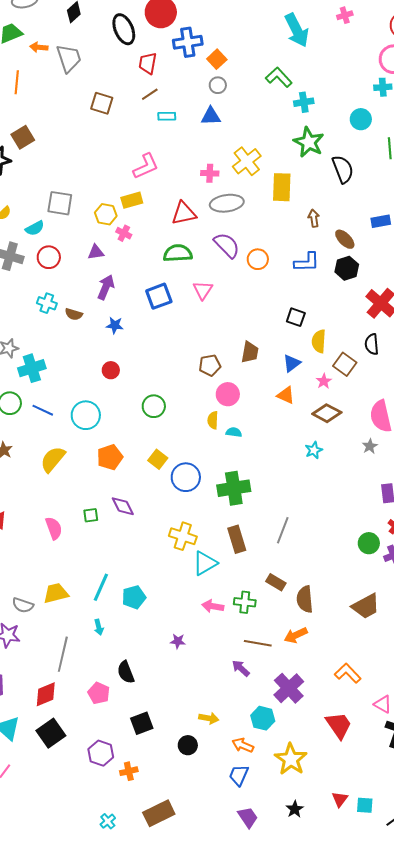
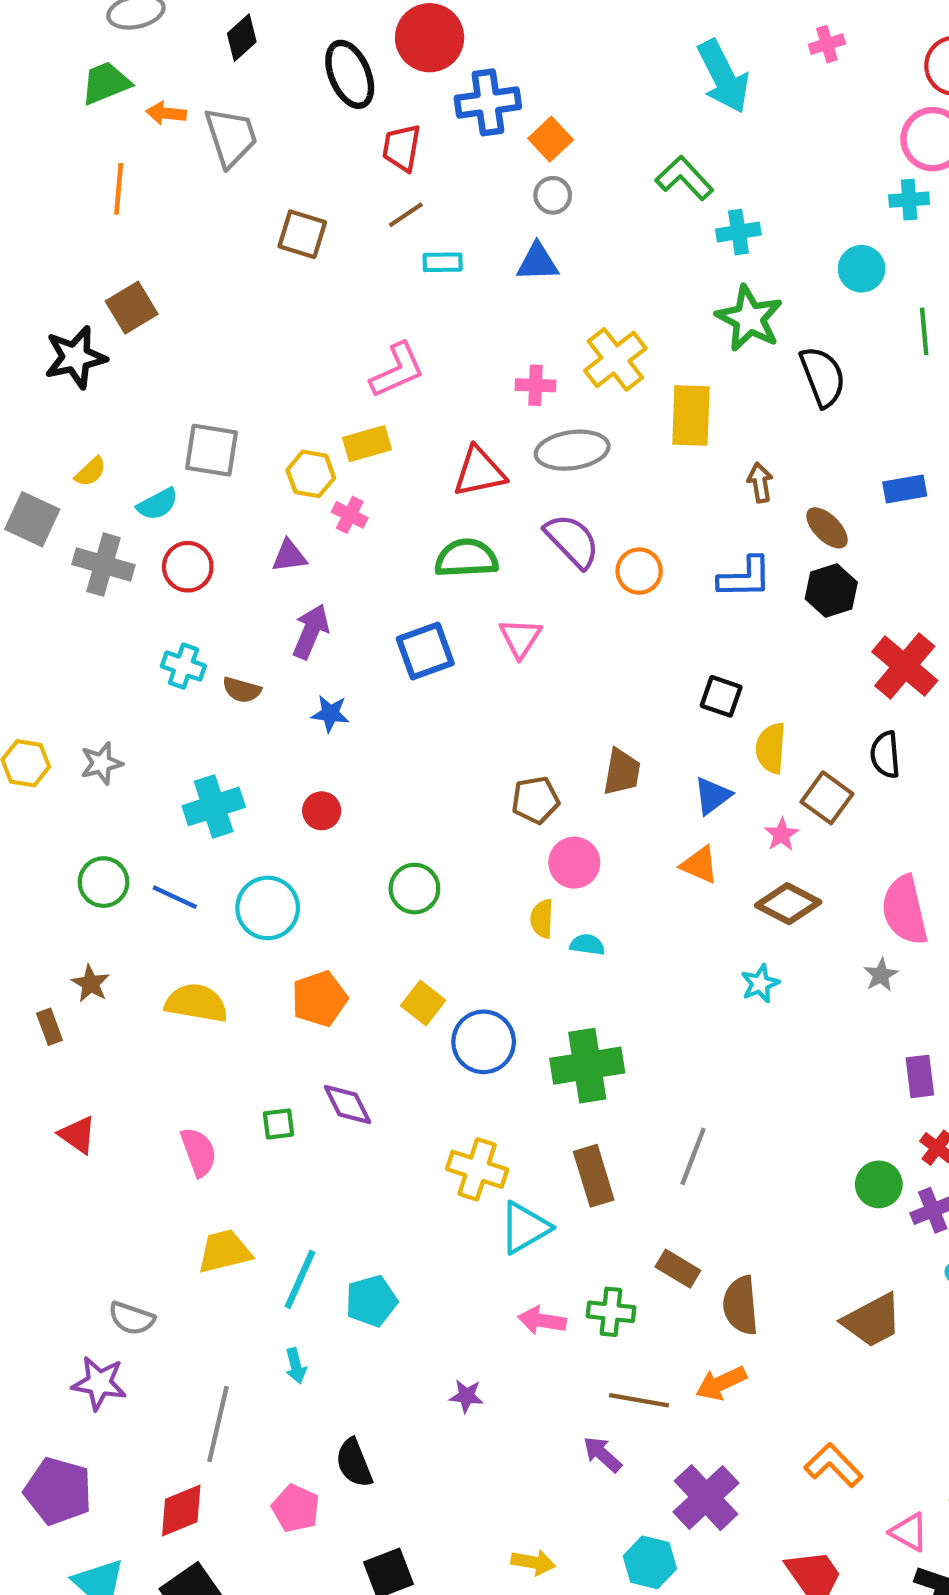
cyan cross: (32, 368) -> (214, 806), moved
yellow semicircle: (53, 459) -> (196, 1003), turned 60
yellow trapezoid: (56, 593) -> (224, 1251), moved

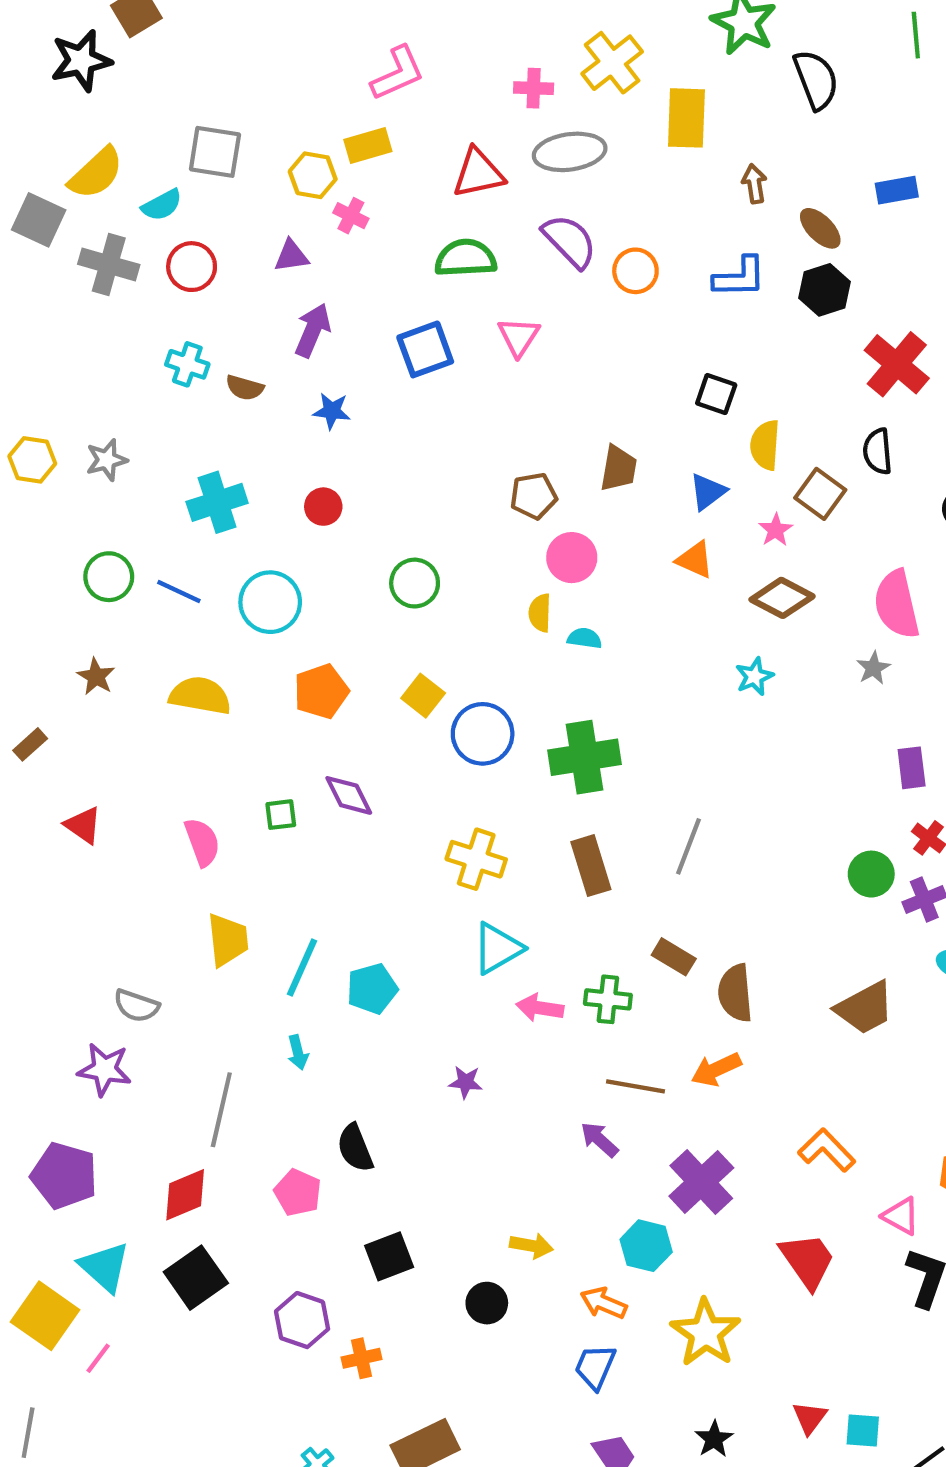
yellow semicircle: (91, 472) -> (96, 173), size x1.8
brown rectangle: (50, 1027) -> (30, 744), moved, turned 68
cyan triangle: (525, 1228) -> (497, 948), moved
yellow trapezoid: (224, 1251) -> (228, 940), turned 98

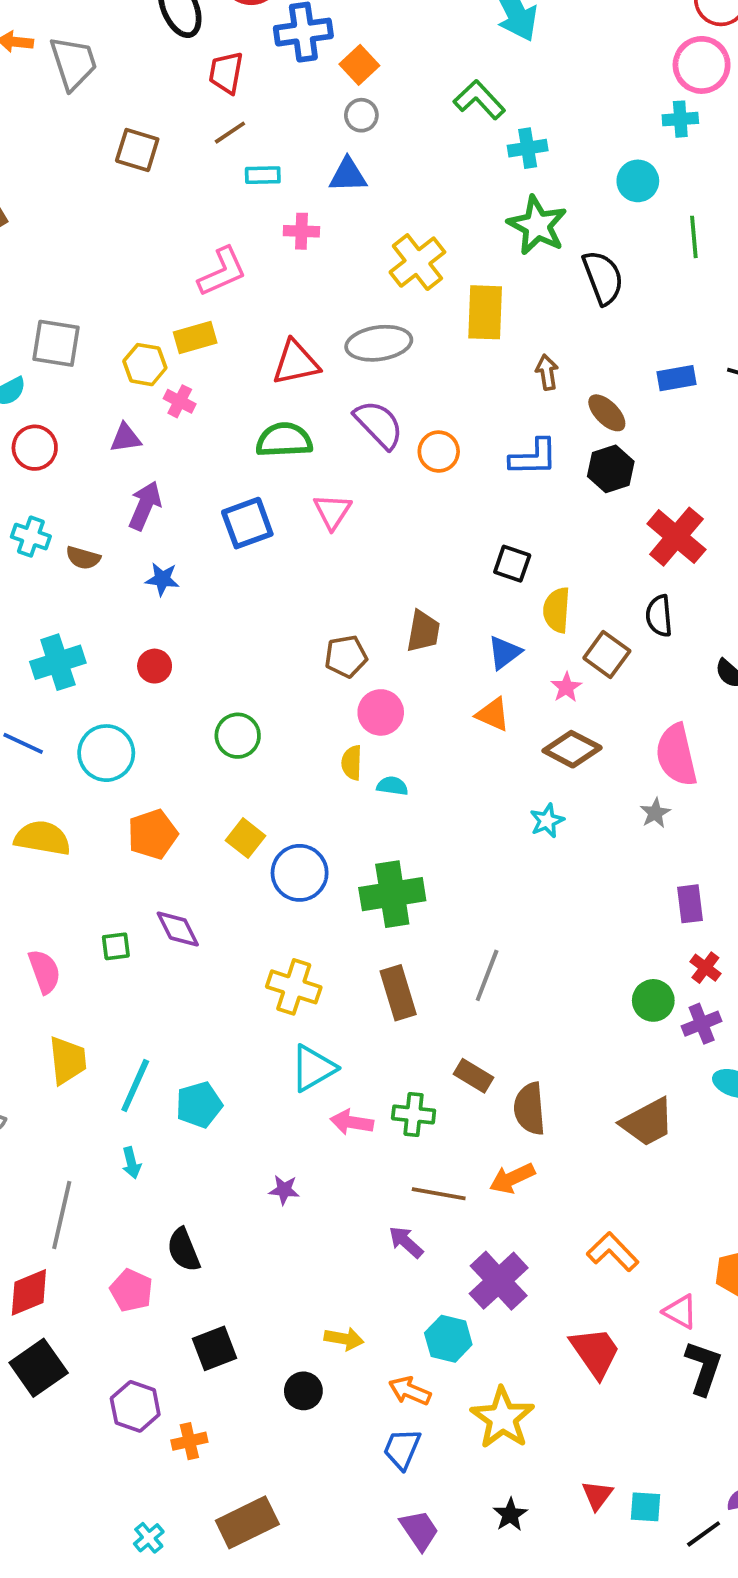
pink cross: (534, 88) -> (301, 231), moved

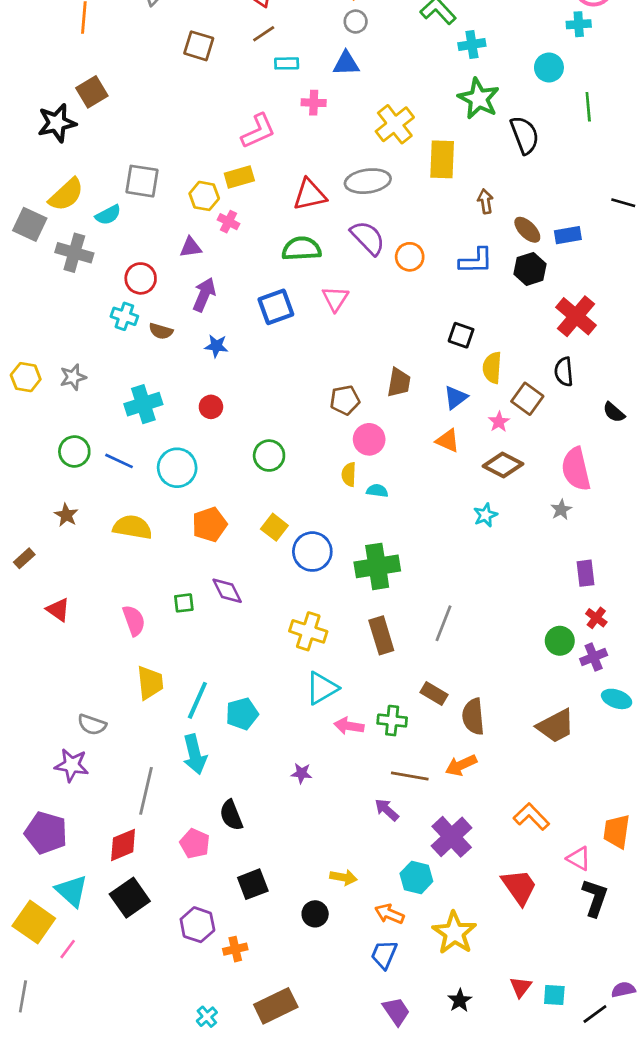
blue rectangle: (676, 378) -> (568, 235), moved
red circle: (35, 448) -> (141, 278), moved
cyan arrow: (131, 1163) -> (195, 754), size x1.8

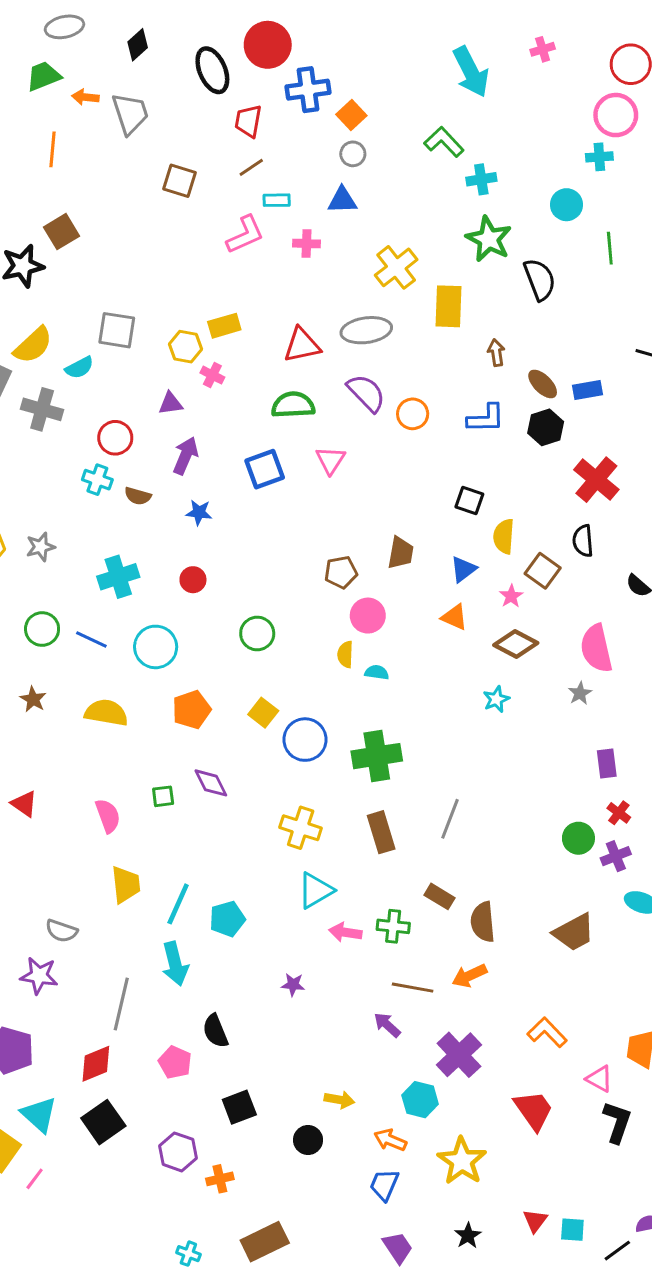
pink L-shape: (258, 131) -> (245, 235), moved
cyan cross: (207, 1017) -> (188, 1254), turned -30

